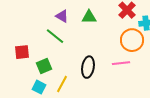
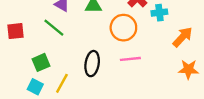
orange circle: (132, 40) -> (123, 28), moved
red square: (22, 52) -> (16, 31), moved

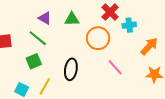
pink line: (130, 59) -> (115, 67), moved, turned 54
green square: (41, 62) -> (34, 61), moved

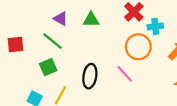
orange circle: (98, 38) -> (138, 47), moved
pink line: (115, 67) -> (125, 74), moved

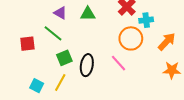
red square: (15, 45) -> (27, 44), moved
green square: (48, 67) -> (64, 58), moved

